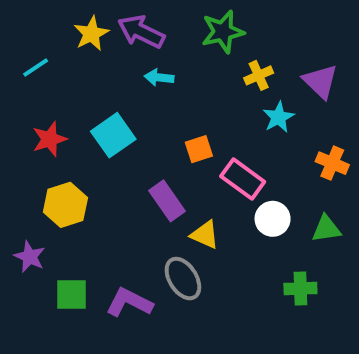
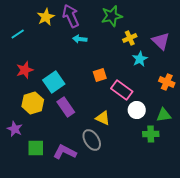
purple arrow: (141, 32) -> (71, 16), turned 40
cyan square: (113, 135) -> (54, 82), moved
purple rectangle: (167, 201) -> (66, 107), moved
green cross: (300, 288) -> (151, 134), moved

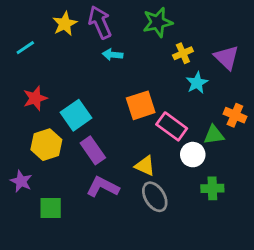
orange square: (100, 75) -> (141, 105), size x1.5
green triangle: (164, 115) -> (214, 135), moved
gray ellipse: (92, 140) -> (155, 197), moved
purple L-shape: (65, 152) -> (103, 187), moved

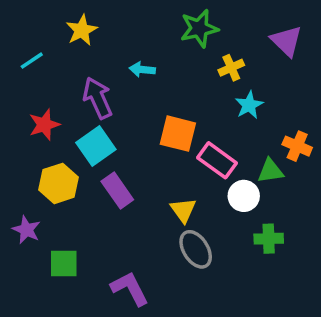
purple arrow: (100, 22) -> (98, 98), moved
purple triangle: (227, 57) -> (286, 41), moved
orange square: (141, 105) -> (178, 134), turned 32
yellow triangle: (145, 166) -> (183, 210), turned 30
purple L-shape: (103, 187) -> (130, 289), moved, turned 36

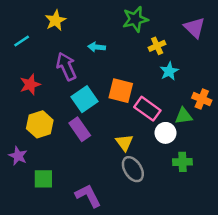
cyan square: (96, 146) -> (84, 99), moved

